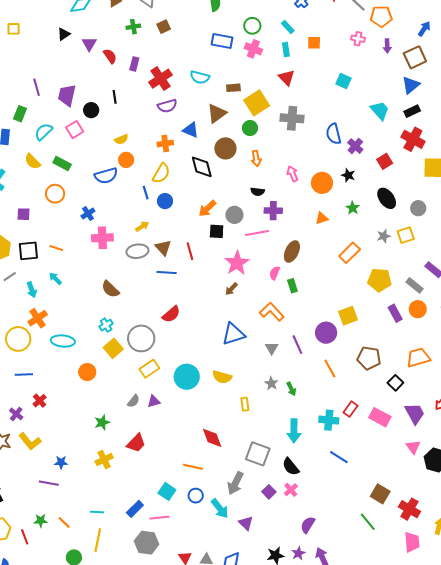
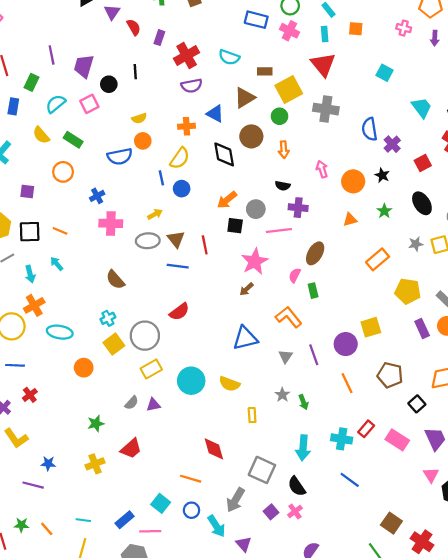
red triangle: (287, 78) -> (323, 65), size x1.4

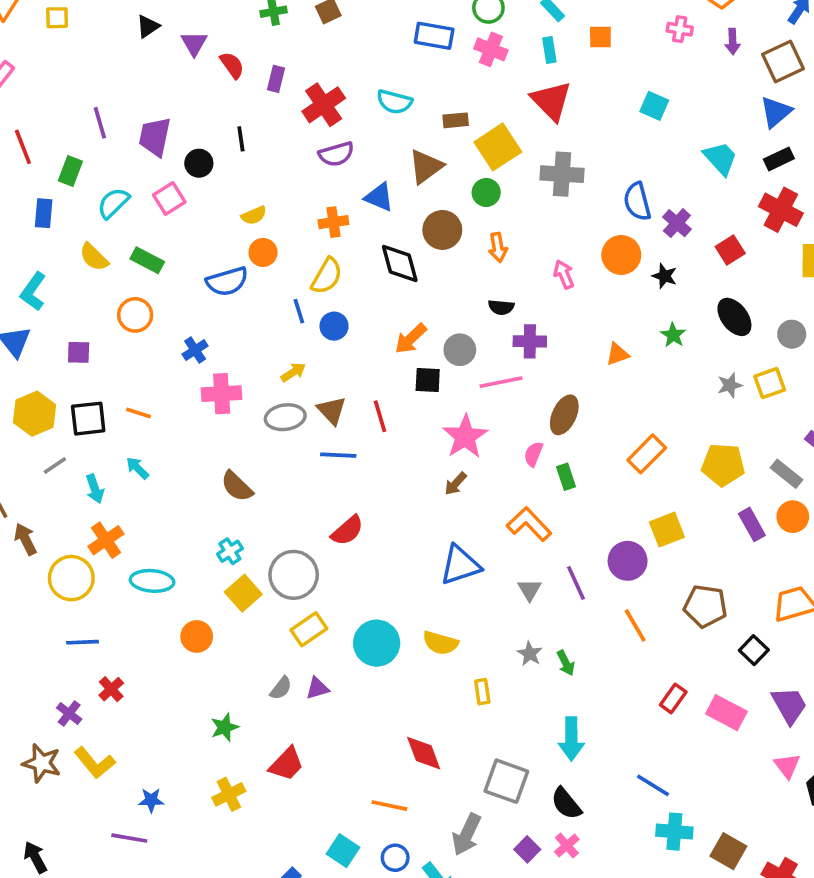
orange circle: (353, 181) -> (621, 255), moved
orange rectangle: (378, 259) -> (647, 454), moved
cyan cross: (342, 439) -> (674, 832), moved

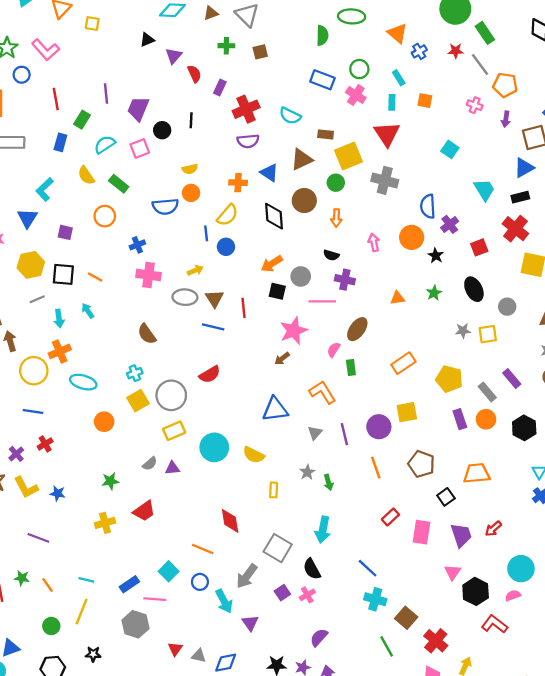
pink rectangle: (726, 713) -> (422, 532), turned 60
blue star: (151, 800) -> (58, 493), moved

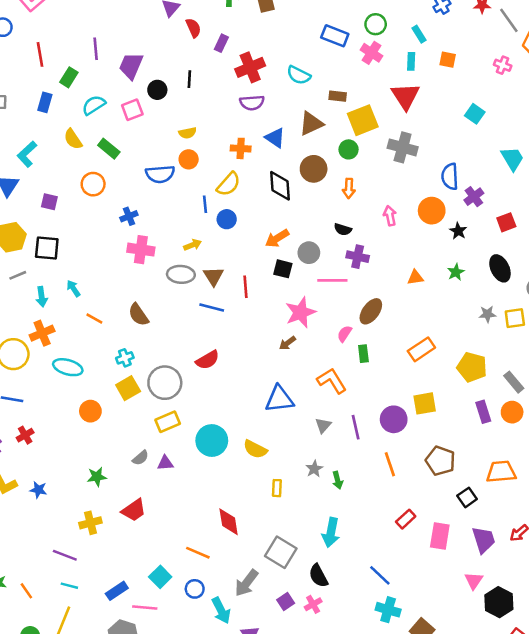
orange line: (95, 277) -> (94, 318), moved
purple line: (38, 538) -> (65, 555), moved

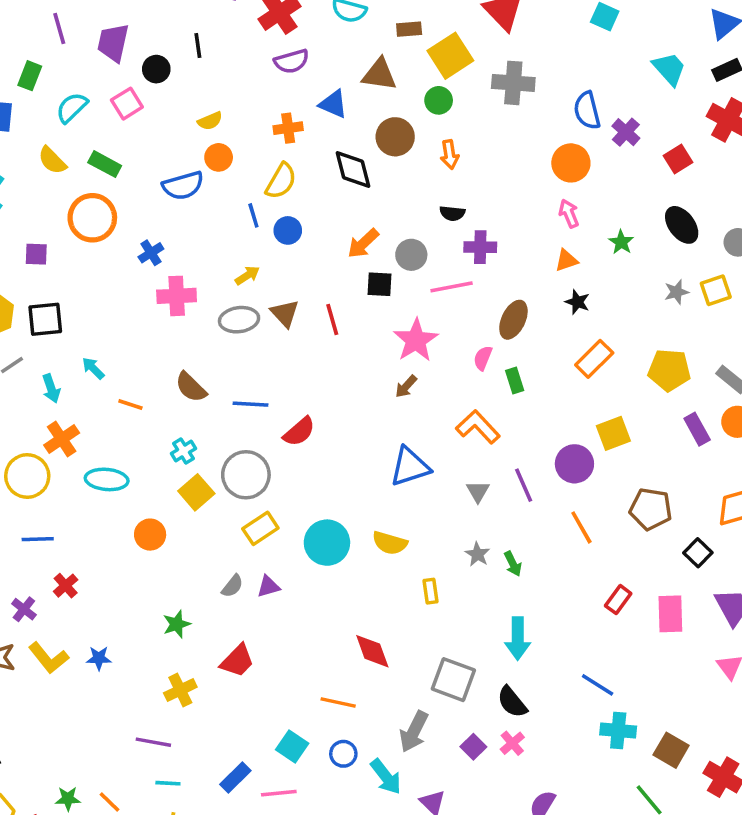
brown triangle: (311, 124) -> (379, 74), turned 44
orange circle: (93, 184) -> (92, 218), size x1.4
pink arrow: (390, 216) -> (569, 213), moved
black star: (458, 231) -> (577, 302), moved
blue line: (212, 307) -> (251, 404), moved

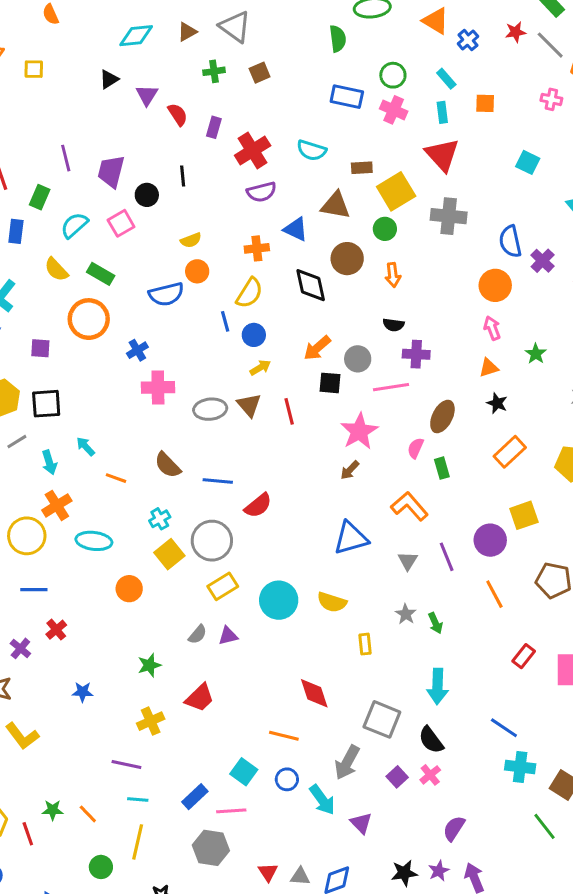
yellow arrow: (247, 275) -> (260, 368), moved
yellow L-shape: (49, 658) -> (22, 736), moved

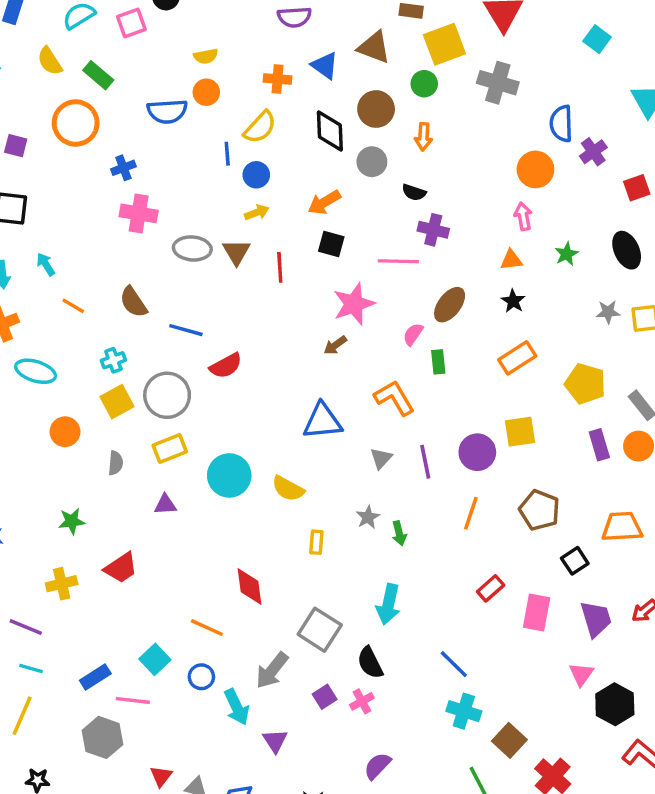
gray circle: (358, 359) -> (372, 162), moved
orange line: (494, 594) -> (471, 513), turned 36
gray semicircle: (198, 634) -> (116, 463), moved, turned -45

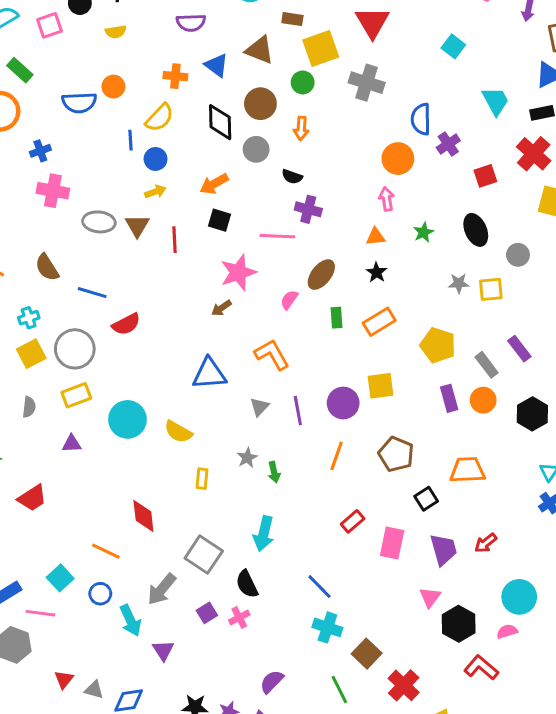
yellow semicircle: (206, 56) -> (116, 32), moved
green rectangle: (438, 362) -> (336, 318), moved
purple semicircle: (377, 766) -> (272, 682), moved

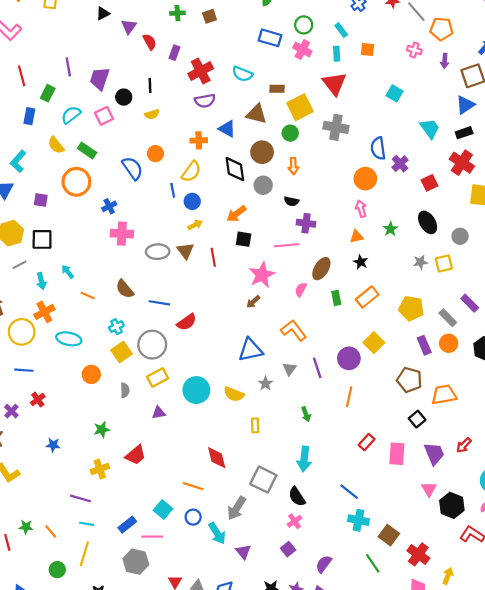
blue semicircle: (79, 103) -> (132, 168), turned -115
yellow square: (380, 386) -> (374, 343), turned -30
brown pentagon: (396, 454) -> (409, 380), moved
gray star: (247, 458) -> (265, 384), moved
purple square: (207, 613) -> (288, 549), moved

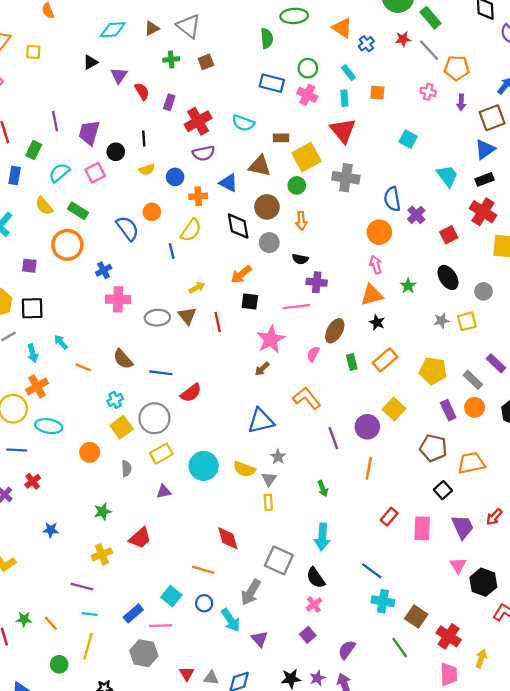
blue circle: (192, 201) -> (175, 177), moved
orange triangle: (357, 236) -> (372, 295), size x1.5
cyan ellipse: (69, 339) -> (49, 426), moved
gray triangle: (290, 369) -> (269, 479), moved

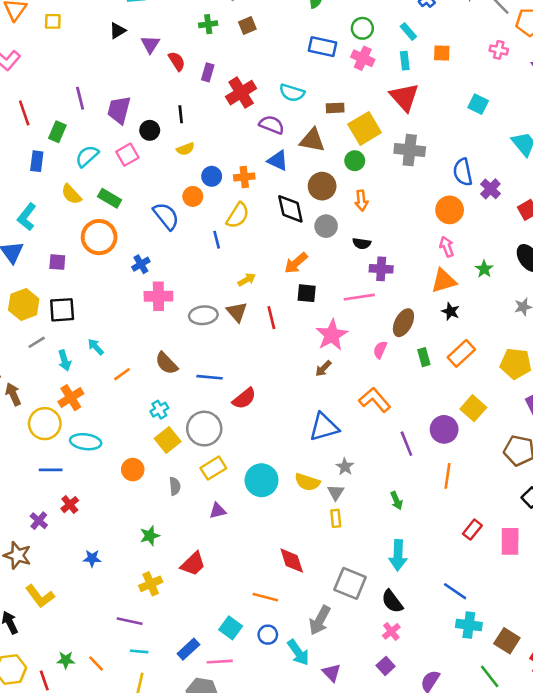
purple semicircle: (204, 153) -> (272, 125), moved, turned -145
blue circle: (175, 177) -> (212, 176), moved
orange line: (83, 367) -> (122, 374), turned -56

